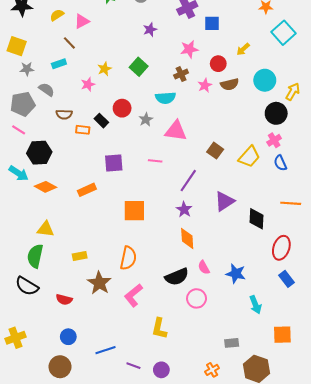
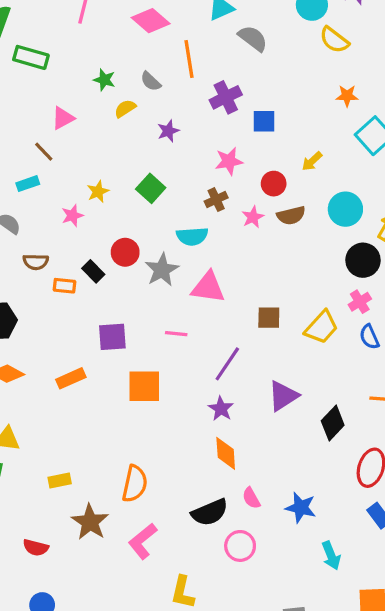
yellow semicircle: (57, 15) -> (125, 109), moved
gray star: (146, 120) -> (162, 270), size x1.5
brown square: (215, 151) -> (269, 318), turned -35
orange square: (134, 211) -> (144, 386), moved
black diamond: (257, 219) -> (333, 423), turned 40

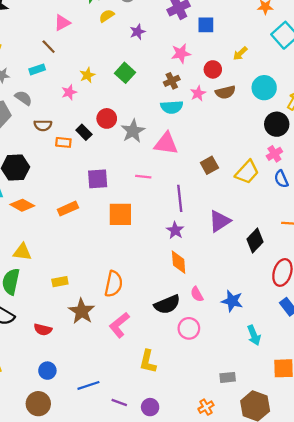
cyan semicircle: (192, 236) -> (172, 107), moved
brown square: (269, 318) -> (209, 165), turned -30
purple line: (227, 364) -> (180, 198), turned -40

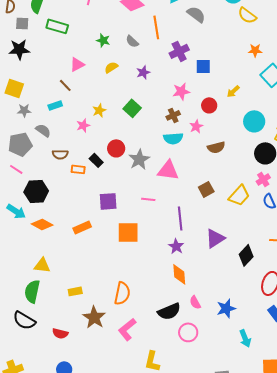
yellow semicircle: (107, 16) -> (111, 67), moved
brown semicircle: (225, 92) -> (216, 147), moved
blue star: (232, 301) -> (226, 308), turned -30

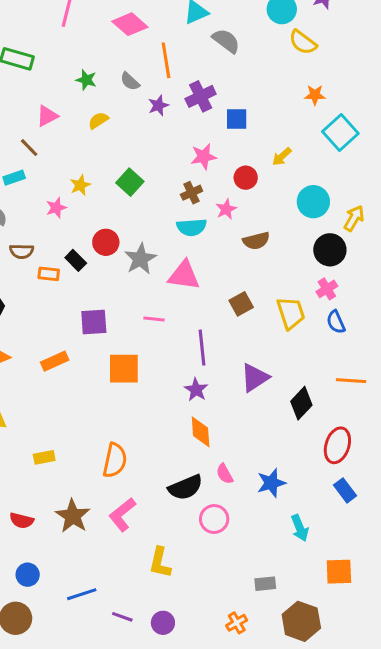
purple star: (143, 72) -> (158, 105), moved
yellow trapezoid: (239, 195) -> (291, 313), turned -60
brown star: (94, 317) -> (73, 516), moved

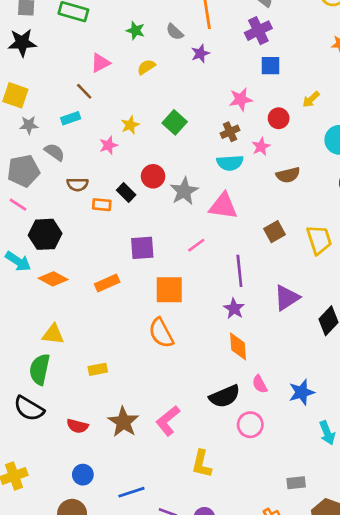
purple cross: (201, 96) -> (258, 31), moved
pink line: (154, 319) -> (196, 245), turned -42
orange semicircle: (115, 460) -> (161, 333), moved, turned 140

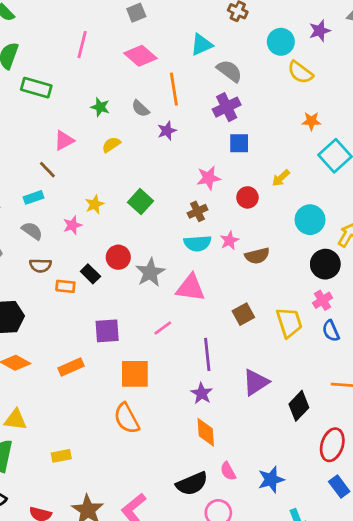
pink star: (261, 147) -> (229, 241), moved
gray semicircle: (55, 152) -> (32, 231), moved

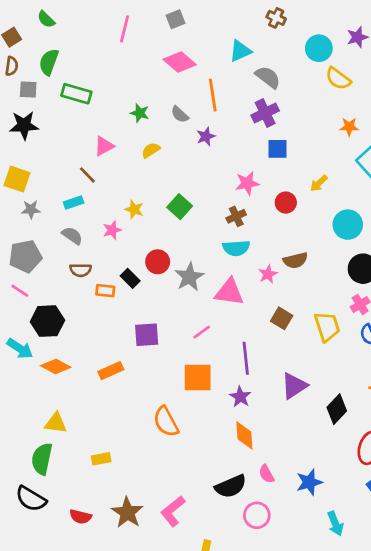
pink line: (82, 45) -> (125, 29), moved
yellow star: (95, 204) -> (134, 209), turned -30
pink star: (229, 241) -> (268, 274), moved
brown square: (243, 314) -> (282, 318), turned -30
orange square: (135, 374) -> (198, 378), moved

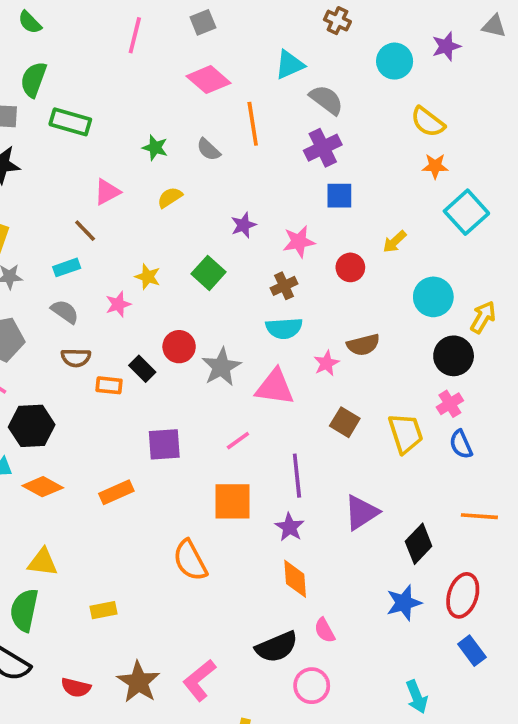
yellow semicircle: (338, 79) -> (428, 122), moved
purple star: (206, 136) -> (244, 225), moved
blue star: (309, 482) -> (404, 603), moved

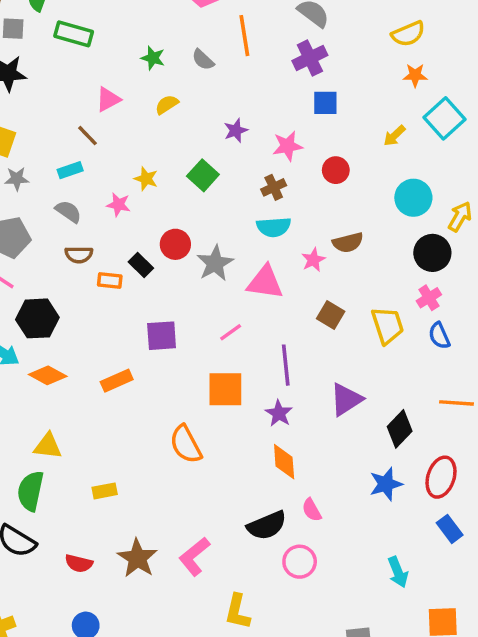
yellow semicircle: (428, 122) -> (408, 34), turned -60
yellow arrow: (395, 242) -> (394, 136), moved
pink star: (118, 304) -> (118, 205), turned 30

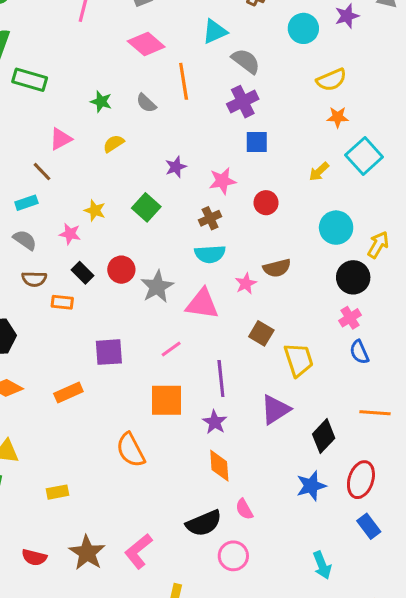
black rectangle: (141, 265) -> (82, 273), moved
yellow trapezoid: (388, 325) -> (299, 360), moved

